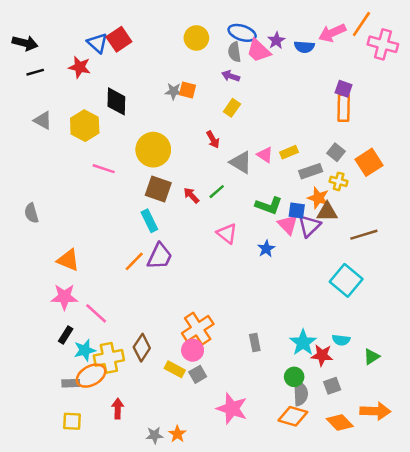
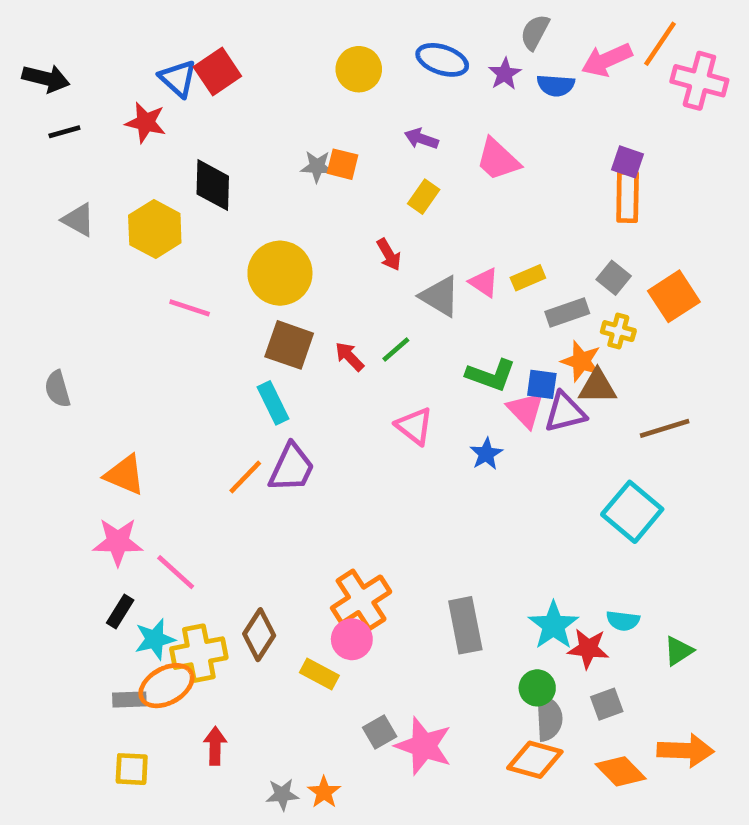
pink trapezoid: (259, 51) -> (498, 160), moved
gray semicircle: (234, 52) -> (535, 32), moved, turned 36
purple triangle: (309, 226) -> (565, 412), turned 30
gray rectangle: (255, 343) -> (465, 625), size x1.6
gray square: (198, 374) -> (380, 732), moved

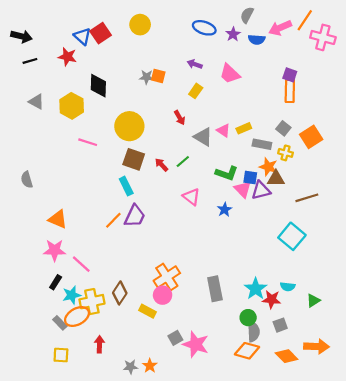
yellow circle: (359, 69) -> (140, 25), moved
gray rectangle: (567, 313) -> (262, 144), turned 30
gray rectangle: (129, 700) -> (60, 323), turned 48

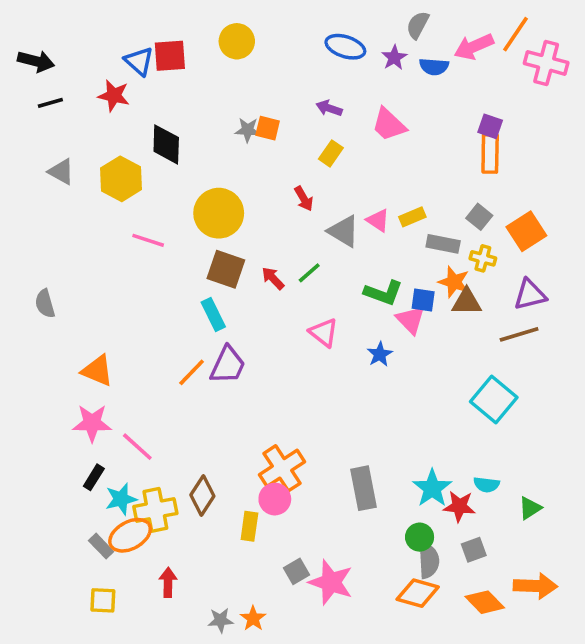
red square: (101, 33) -> (170, 56), turned 30
purple triangle: (261, 190) -> (530, 295), moved
yellow rectangle: (148, 311) -> (249, 526), turned 70

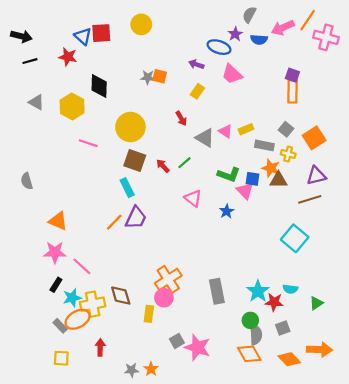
blue ellipse: (345, 47) -> (219, 47), moved
brown diamond: (202, 495) -> (121, 296), turned -50
orange diamond: (418, 593) -> (249, 354), turned 45

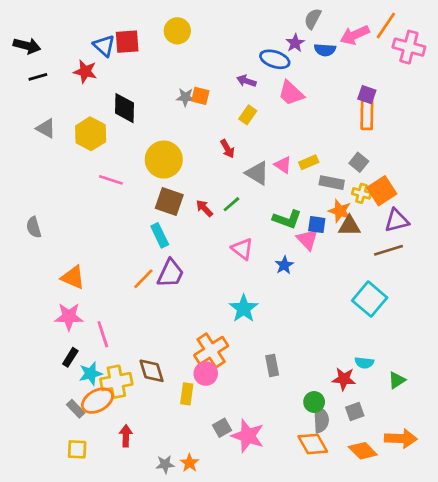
orange square: (314, 138) -> (382, 191), moved
pink line: (82, 266) -> (103, 334), turned 30
gray rectangle: (217, 291) -> (272, 365), size x0.7
cyan star: (258, 291) -> (244, 309), moved

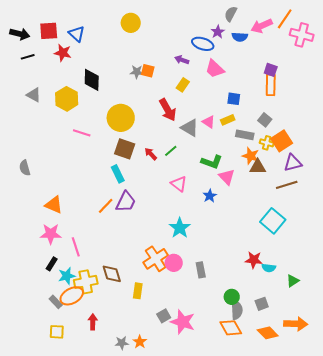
red square: (127, 42) -> (49, 31), moved
red arrow: (227, 149) -> (168, 110), size x1.6
blue square: (317, 225) -> (234, 99), moved
pink circle: (206, 374) -> (174, 263), moved
red star: (344, 379) -> (254, 260), moved

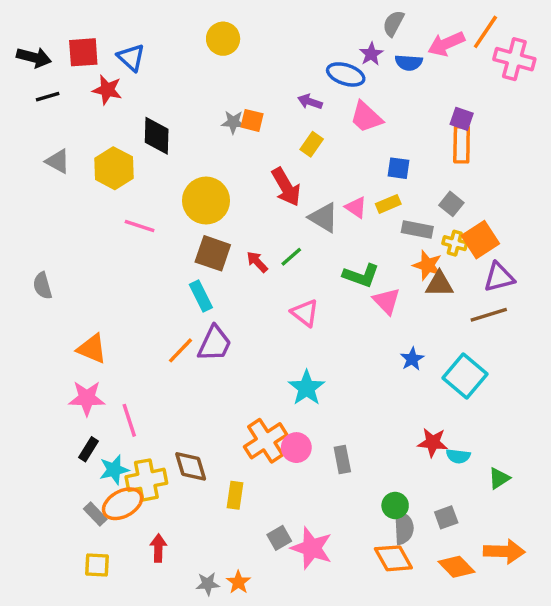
blue star: (210, 196) -> (412, 359), moved

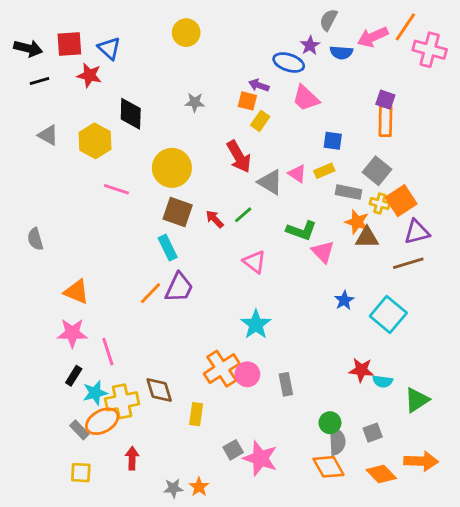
orange square: (252, 120) -> (247, 101), moved
gray square: (451, 204) -> (377, 171), size x1.4
green triangle: (499, 478) -> (417, 400), size x1.4

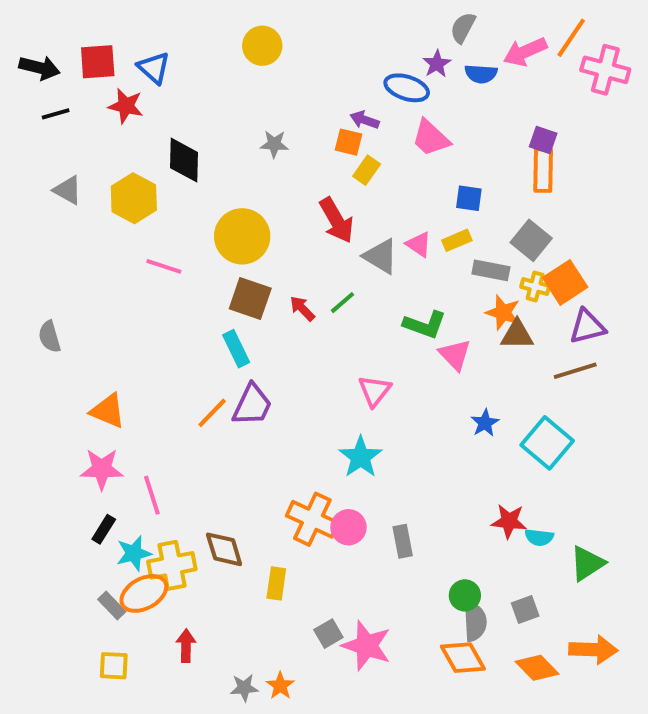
pink triangle: (255, 262) -> (375, 391), moved, turned 30
orange cross: (222, 369) -> (312, 519), turned -32

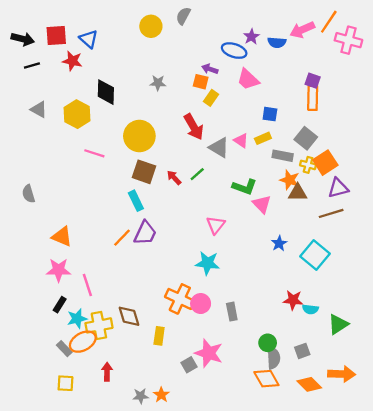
gray semicircle: (463, 28) -> (183, 16), moved
cyan star: (361, 457) -> (208, 263), turned -30
pink star: (367, 646) -> (209, 353), moved

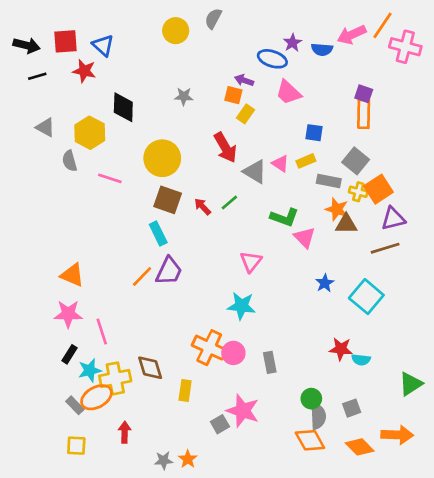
gray semicircle: (28, 194) -> (70, 161), moved
green triangle: (338, 324) -> (411, 384), moved

